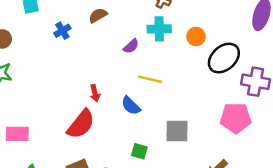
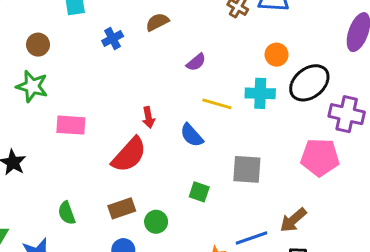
cyan cross: (159, 29) -> (260, 93), moved
pink rectangle: (17, 134) -> (71, 125), moved

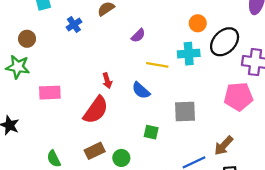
brown circle: (38, 45) -> (27, 39), moved

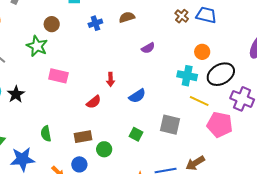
yellow line: (157, 65) -> (199, 101), moved
blue semicircle: (141, 90) -> (137, 96), turned -90
red semicircle: (96, 110) -> (94, 102), size x0.6

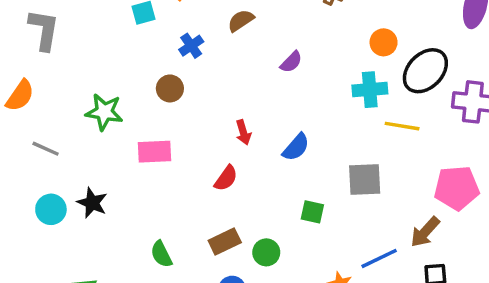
brown circle: (52, 24) -> (170, 88), moved
pink pentagon: (220, 125) -> (457, 188), moved

